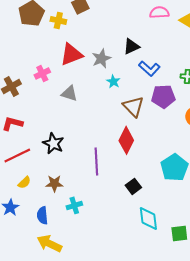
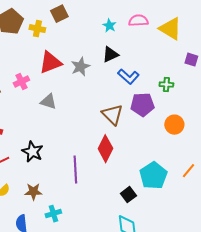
cyan star: (113, 81) -> (109, 26), moved
black square: (133, 186) -> (128, 195), moved

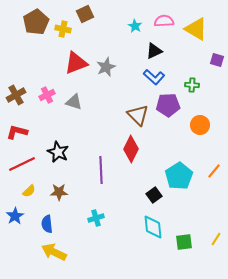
black triangle: (110, 55) -> (154, 51), moved
pink cross: (21, 82) -> (47, 95), moved
cyan cross: (53, 214) -> (96, 218), moved

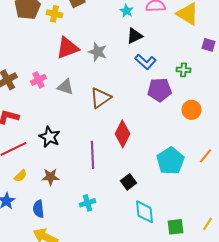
black triangle: (154, 51) -> (134, 36), moved
gray star: (106, 67) -> (98, 52), turned -30
brown triangle: (138, 115) -> (100, 98), moved, turned 40
black square: (154, 195) -> (128, 182), moved

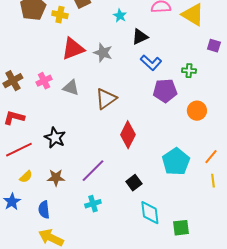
cyan star: (126, 11) -> (120, 16), moved
purple line: (92, 155) -> (93, 171), moved, turned 48
yellow line: (208, 224) -> (213, 181), moved, turned -40

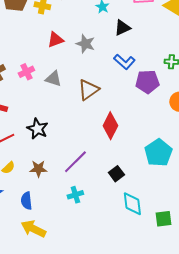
red triangle: (73, 49) -> (55, 40), size x0.7
blue L-shape: (151, 63) -> (124, 62), moved

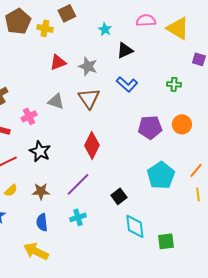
pink cross: (26, 72) -> (29, 116), moved
purple pentagon: (147, 82) -> (150, 127), moved
brown triangle: (88, 90) -> (89, 98), moved, turned -30
red diamond: (110, 126) -> (92, 145), moved
blue semicircle: (26, 201) -> (42, 222), moved

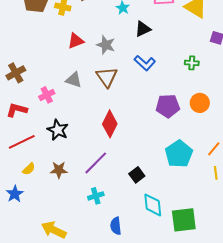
blue semicircle: (42, 222) -> (116, 226), moved
green square: (166, 241) -> (184, 220), size x1.5

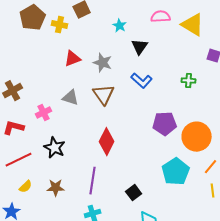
black triangle: (143, 29) -> (140, 47), turned -30
orange circle: (200, 103) -> (197, 137), moved, size x1.5
purple line: (96, 163) -> (93, 181), turned -36

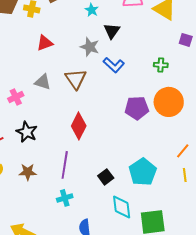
gray star: (103, 63) -> (90, 47), moved
orange circle: (197, 137) -> (169, 102), moved
cyan pentagon: (176, 172) -> (143, 172), moved

